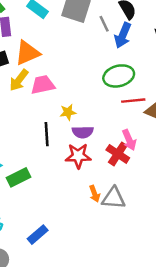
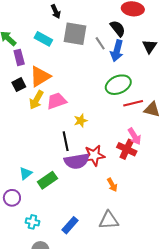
purple semicircle: (83, 132) -> (77, 161), moved, size x1.4
gray triangle: (114, 198) -> (109, 220), moved

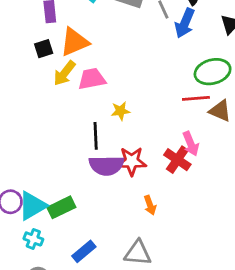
green ellipse: (118, 85) -> (213, 72), moved
cyan triangle: (26, 173) -> (32, 206), moved, size x1.6
green rectangle: (47, 180) -> (61, 207), moved

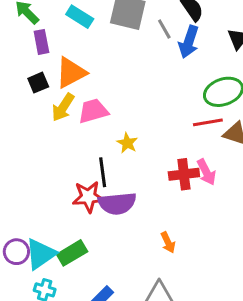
yellow star: (121, 111) -> (127, 143), turned -30
red cross: (177, 160) -> (184, 174), moved, turned -36
red star: (132, 161) -> (88, 197), moved

